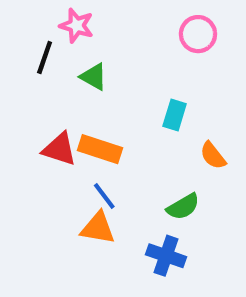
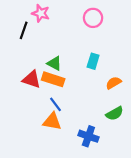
pink circle: (198, 34) -> (93, 18), moved
green triangle: (94, 77) -> (54, 63), moved
orange semicircle: (213, 156) -> (114, 83), turned 98
green semicircle: (183, 207) -> (115, 113), moved

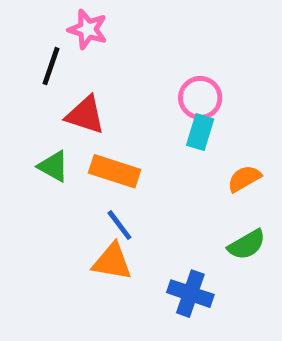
pink circle: (93, 18) -> (200, 98), moved
green triangle: (54, 63) -> (53, 166), moved
red triangle: (32, 79) -> (85, 115), moved

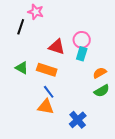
red triangle: (85, 115) -> (57, 47), moved
green semicircle: (247, 245) -> (102, 91), moved
blue cross: (190, 294) -> (78, 120), turned 30

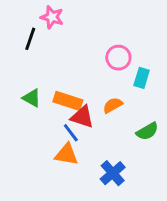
red triangle: (57, 47) -> (82, 117), moved
cyan rectangle: (82, 54) -> (142, 78), moved
orange semicircle: (100, 73) -> (113, 105), moved

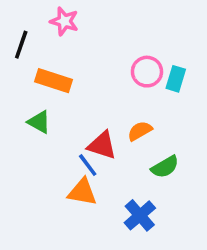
black line: (30, 39) -> (21, 45), moved
cyan rectangle: (142, 78) -> (176, 79), moved
orange rectangle: (68, 101) -> (54, 81), moved
green semicircle: (147, 131) -> (165, 167), moved

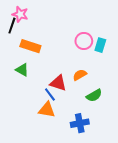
pink star: (64, 21) -> (20, 14), moved
blue cross: (140, 215) -> (80, 123), turned 30

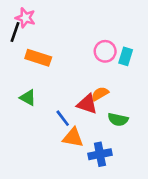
green triangle: (22, 70) -> (28, 98), moved
red triangle: (58, 83) -> (87, 104), moved
green semicircle: (94, 95) -> (118, 119), turned 42
orange triangle: (47, 110) -> (73, 137), moved

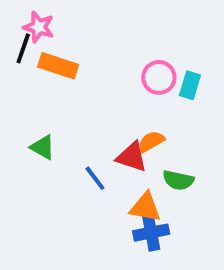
orange rectangle: (38, 58) -> (58, 66), moved
orange triangle: (73, 137) -> (145, 207), moved

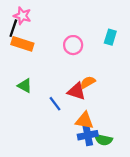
orange rectangle: (58, 66) -> (22, 44), moved
pink circle: (159, 77) -> (73, 45), moved
cyan rectangle: (190, 85) -> (110, 37), moved
green semicircle: (178, 180) -> (104, 140), moved

